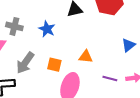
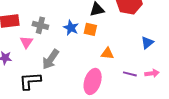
orange square: (54, 65) -> (90, 29), moved

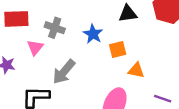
orange square: (90, 29) -> (118, 50), moved, turned -32

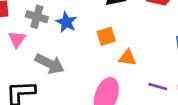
blue star: (93, 34) -> (66, 22), moved
gray arrow: (64, 72) -> (50, 64), turned -100

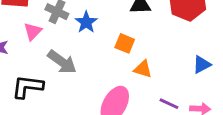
orange square: (106, 36) -> (125, 43), turned 30

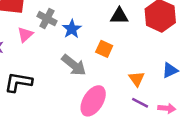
gray arrow: (62, 62) -> (74, 65), moved
orange triangle: (143, 69) -> (137, 79), moved, turned 35

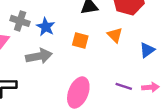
gray arrow: (74, 65) -> (39, 56), moved, turned -40
orange triangle: (137, 79) -> (115, 35), moved

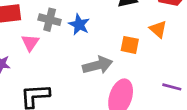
orange square: (80, 41) -> (130, 45), moved
gray arrow: (39, 56) -> (98, 65), moved

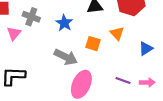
blue star: (79, 25) -> (64, 23), moved
gray arrow: (98, 65) -> (66, 57), turned 35

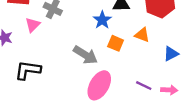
blue star: (64, 23) -> (102, 20), moved
orange triangle: (117, 33) -> (142, 35), turned -32

